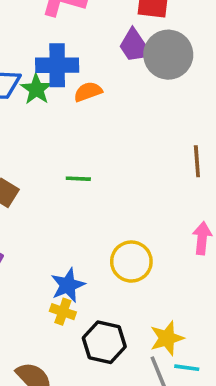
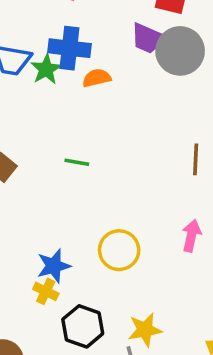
purple trapezoid: (135, 46) -> (148, 38), turned -39

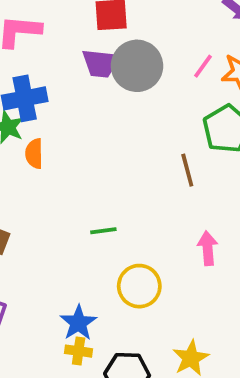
orange semicircle: (97, 78) -> (34, 154), moved, turned -60
green line: (77, 162) -> (103, 231), moved

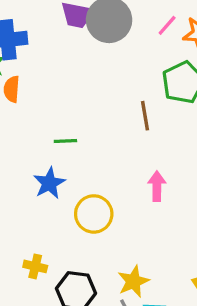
green line: (103, 231) -> (65, 141), moved
blue star: (78, 323) -> (49, 183), moved

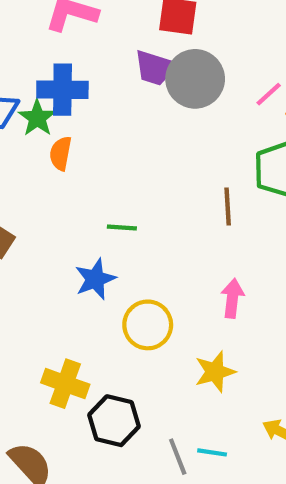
yellow cross: (35, 266) -> (65, 384), size x1.5
yellow star: (133, 281) -> (215, 372), moved

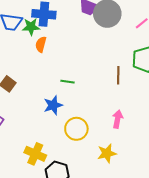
green star: (37, 118) -> (31, 27), turned 30

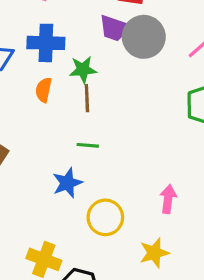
green star: (31, 27) -> (83, 70), moved
brown line: (118, 75) -> (87, 98), moved

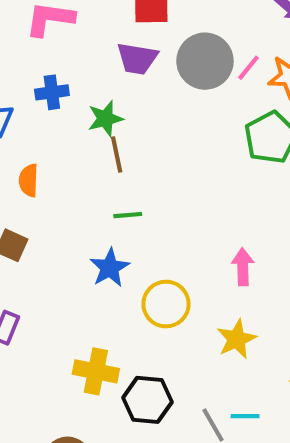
gray circle: (144, 37) -> (205, 61), moved
blue cross: (46, 43) -> (52, 92), size x0.7
orange semicircle: (44, 90) -> (29, 180), moved

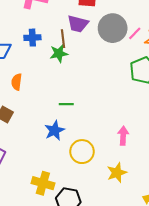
brown line: (117, 155) -> (63, 39), moved

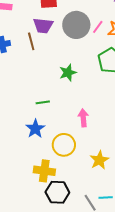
green star: (59, 53) -> (68, 73), moved
pink arrow: (123, 136) -> (83, 118), moved
yellow cross: (43, 183) -> (44, 171), moved

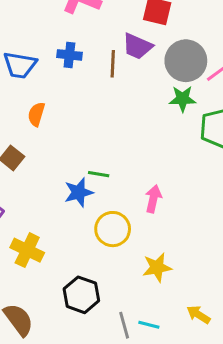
green star: (68, 73) -> (183, 99), moved
green line: (43, 102) -> (99, 174), moved
yellow cross: (44, 171) -> (27, 250), moved

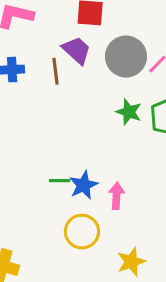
purple trapezoid: (137, 46) -> (77, 50), turned -152
green star: (183, 99) -> (129, 112), moved, turned 30
blue star: (79, 192) -> (84, 185), moved

